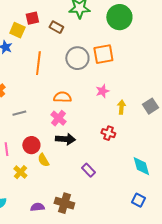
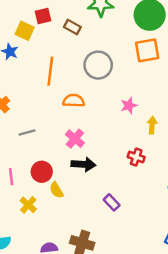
orange square: (103, 54) -> (147, 50), moved
orange semicircle: (62, 97) -> (74, 101), moved

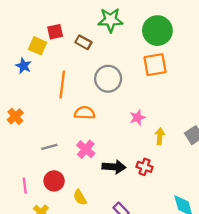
gray line: (27, 133) -> (49, 147), moved
black arrow: (83, 164) -> (114, 167), moved
yellow semicircle: (56, 190) -> (80, 197), moved

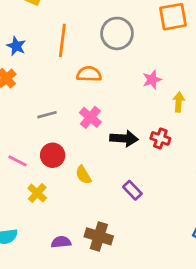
blue star: (23, 66) -> (16, 46), moved
pink line: (25, 186) -> (18, 161), turned -56

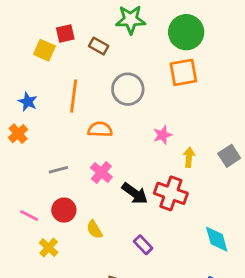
black arrow: (124, 138) -> (135, 193), turned 32
red cross: (160, 138) -> (171, 193), size x1.6

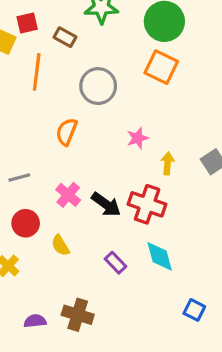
orange square: (183, 72) -> (161, 67), turned 36
orange line: (74, 96) -> (37, 72), moved
orange semicircle: (100, 129) -> (67, 132), turned -70
pink cross: (101, 172) -> (68, 195), moved
cyan diamond: (217, 239) -> (160, 256), moved

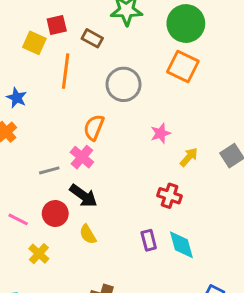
yellow arrow: (168, 163) -> (189, 157), turned 36
pink cross: (68, 195) -> (82, 157), moved
black arrow: (106, 204) -> (83, 196), moved
red cross: (147, 204) -> (170, 196), size x0.7
purple rectangle: (115, 263) -> (149, 240), moved, turned 30

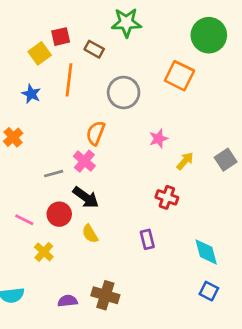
green circle: (186, 24) -> (209, 35), moved
yellow square: (34, 43) -> (40, 53), turned 30
blue star: (17, 98) -> (31, 94), moved
cyan diamond: (181, 245) -> (206, 252), moved

